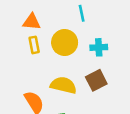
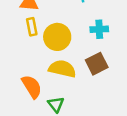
yellow circle: (65, 42) -> (57, 37), moved

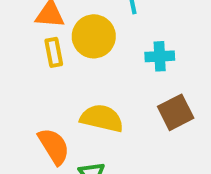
yellow circle: (57, 37) -> (94, 36), moved
brown square: (97, 64) -> (176, 112), moved

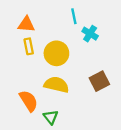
yellow circle: (94, 36) -> (56, 53), moved
cyan cross: (160, 56) -> (90, 34), moved, turned 35

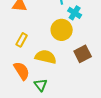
yellow rectangle: (29, 46) -> (22, 40), moved, turned 40
yellow circle: (56, 53) -> (62, 30), moved

